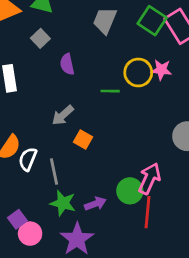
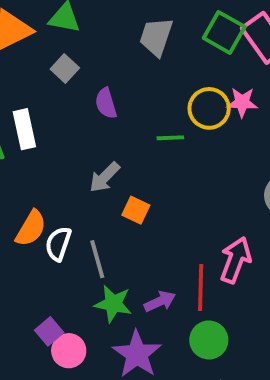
green circle: (130, 191) -> (209, 340), moved
red line: (147, 212) -> (201, 288), moved

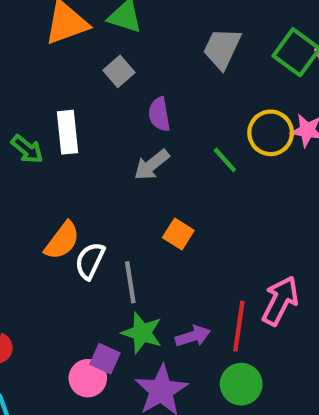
green line: (170, 138) -> (225, 160), turned 44
gray arrow: (104, 177) -> (152, 165), moved
purple square: (49, 331) -> (105, 359), moved, turned -32

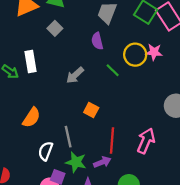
purple semicircle: (159, 114) -> (97, 41), moved
white semicircle: (90, 261) -> (46, 151), moved
red line: (239, 326) -> (112, 141), moved

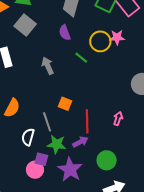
gray square: (55, 28) -> (25, 25), size x1.5
gray arrow: (75, 75) -> (48, 66), turned 114
orange square: (91, 110) -> (65, 104), moved
pink arrow: (146, 141) -> (118, 119), size x0.6

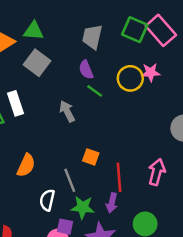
green line: (81, 58) -> (95, 91), moved
pink arrow: (118, 119) -> (157, 172), size x1.5
purple arrow: (80, 142) -> (112, 203), turned 133

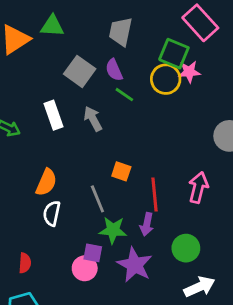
green square: (135, 30) -> (174, 54), moved
gray square: (37, 63) -> (80, 71), moved
white rectangle: (16, 103) -> (54, 115), moved
white semicircle: (47, 200) -> (52, 213), moved

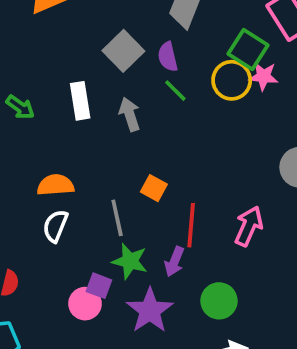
orange semicircle: (46, 182) -> (56, 185), turned -128

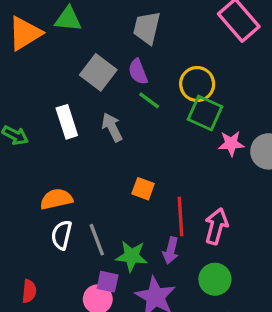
green square: (248, 49) -> (205, 113), moved
pink star: (263, 76) -> (231, 144), moved
gray line: (117, 218) -> (97, 240), moved
pink arrow: (249, 226) -> (216, 226), moved

